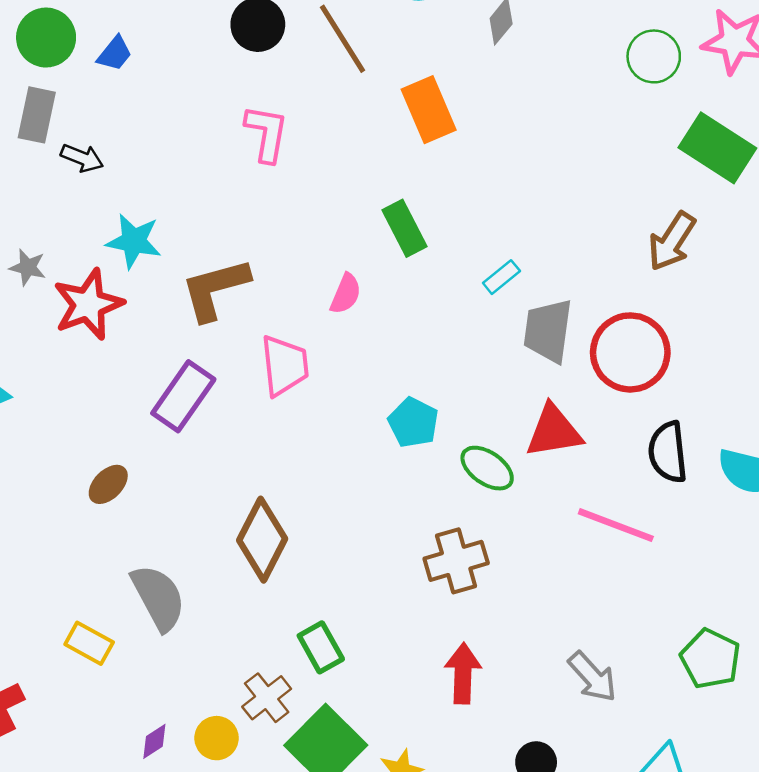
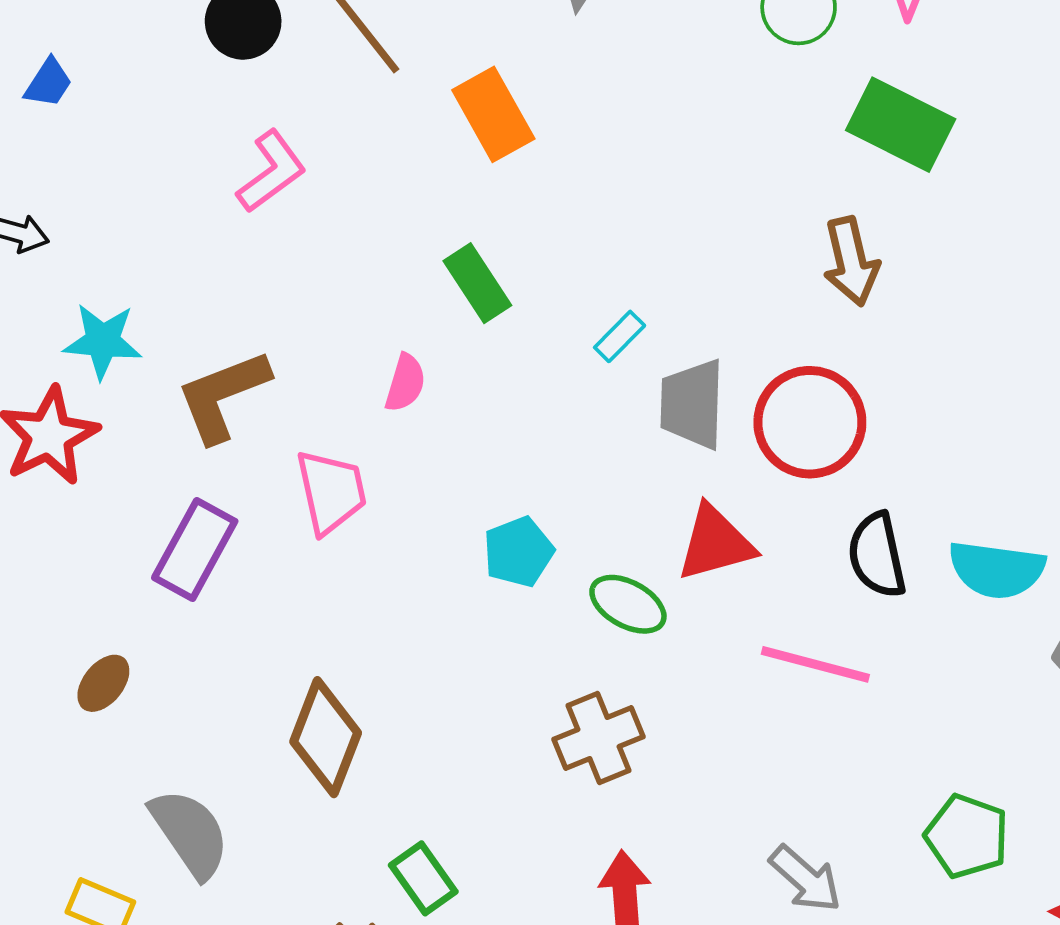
pink L-shape: (267, 133) -> (271, 171), turned 50
brown arrow: (672, 241) -> (851, 261), turned -40
cyan pentagon: (413, 422) -> (519, 552), turned 30

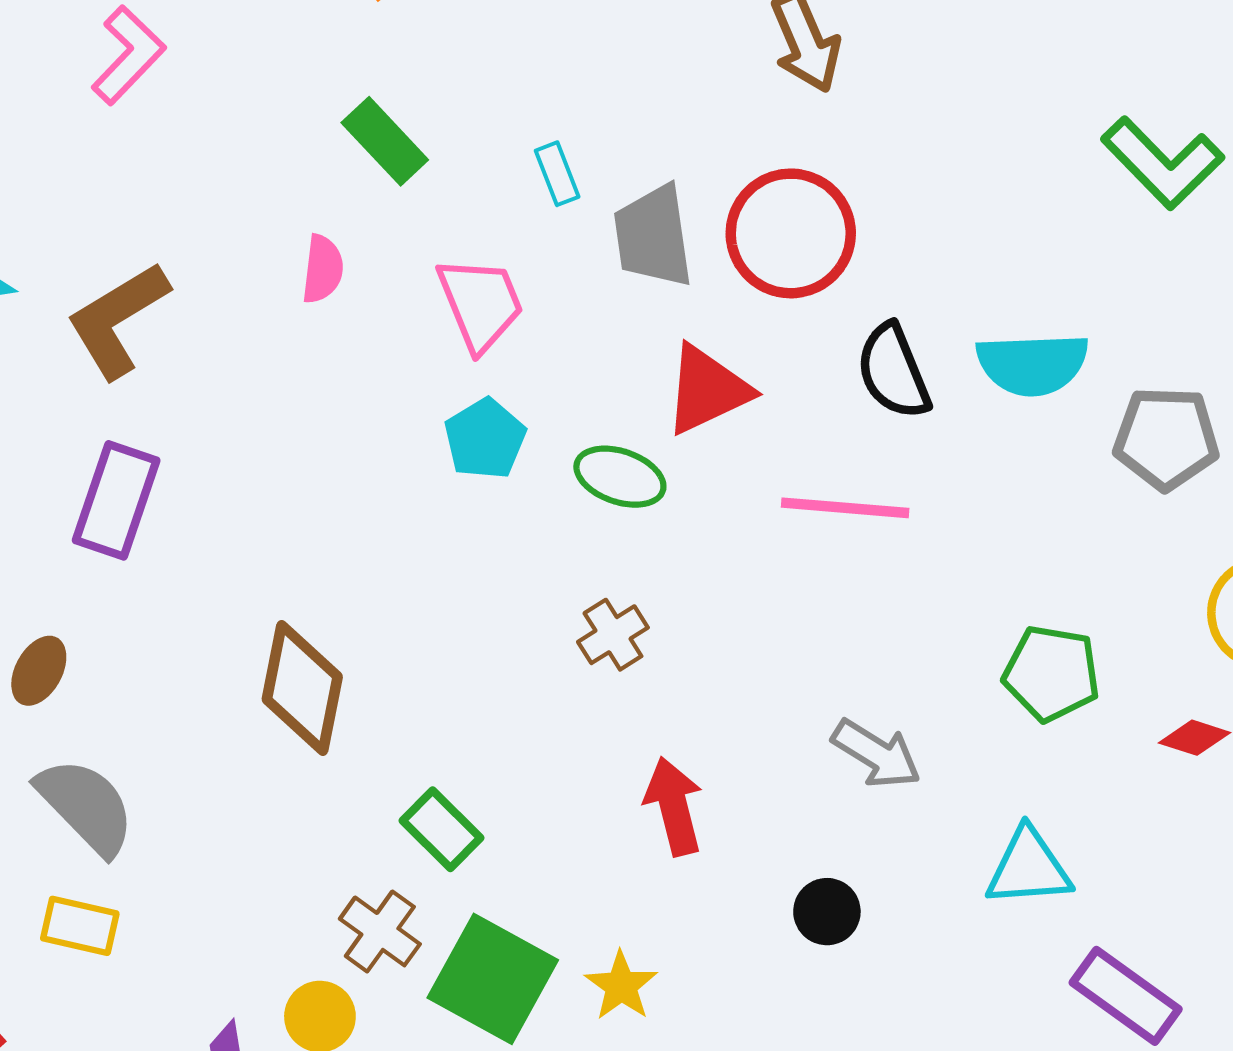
cyan rectangle: (620, 336) -> (557, 174), turned -56
pink trapezoid: (331, 492) -> (480, 304), moved
brown cross: (599, 738) -> (613, 635), size x0.7
gray semicircle: (190, 833) -> (86, 806), moved

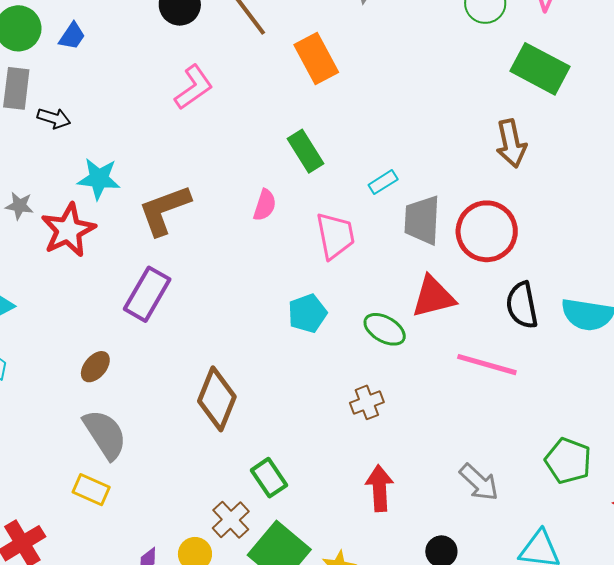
cyan rectangle: (557, 174) -> (383, 182), turned 68
cyan pentagon: (485, 439) -> (307, 313), moved

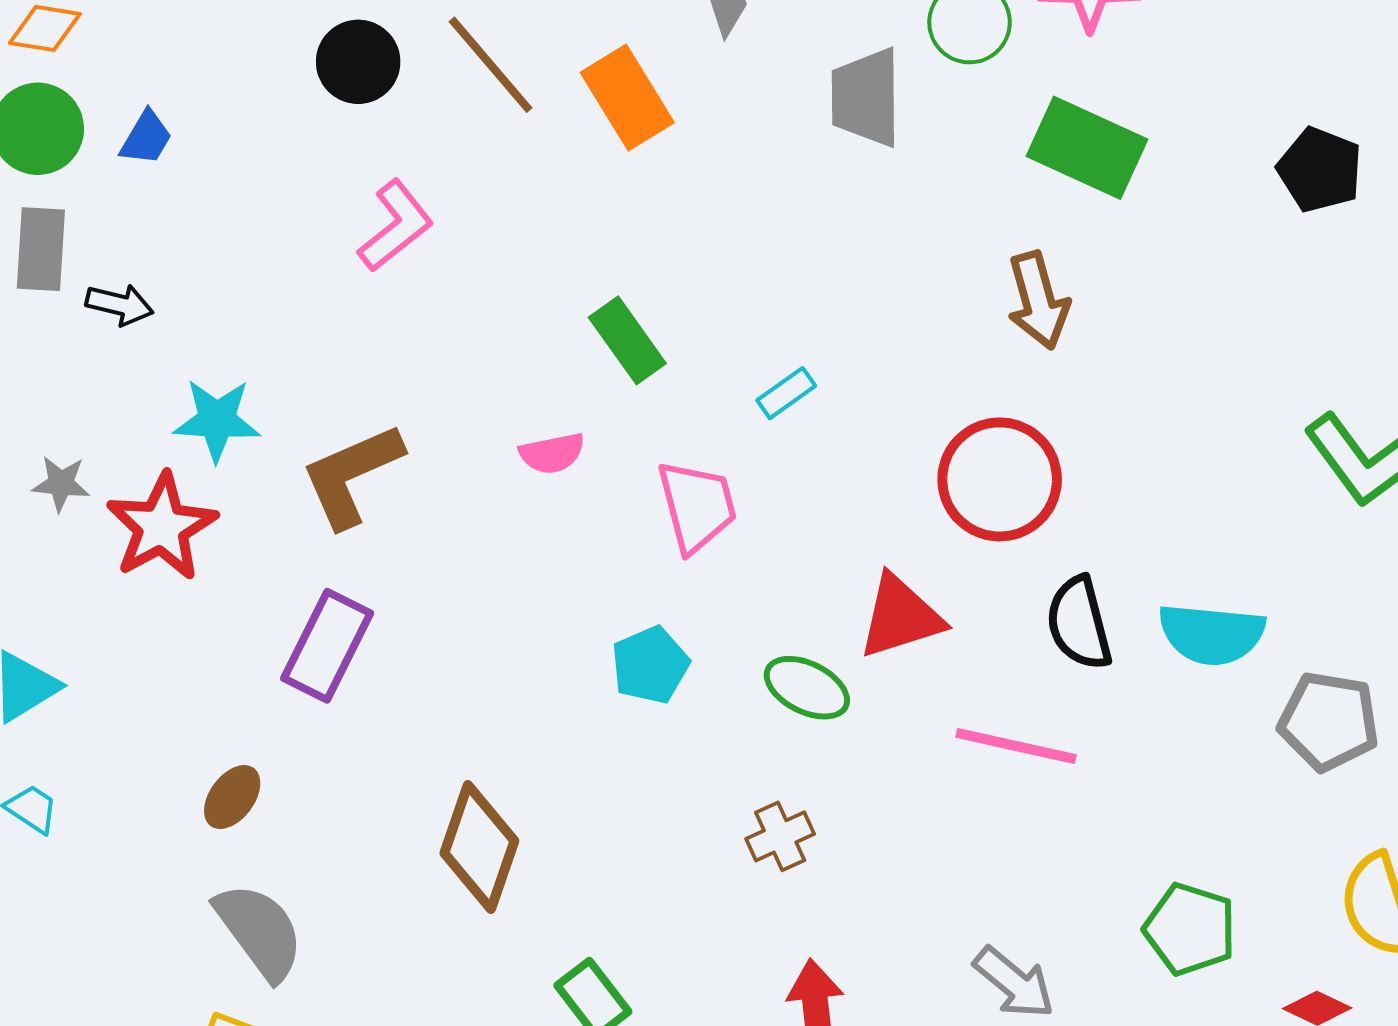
orange rectangle: (316, 58) -> (627, 98), moved
pink semicircle: (265, 205) -> (552, 453), turned 64
gray trapezoid: (422, 220) -> (866, 97), moved

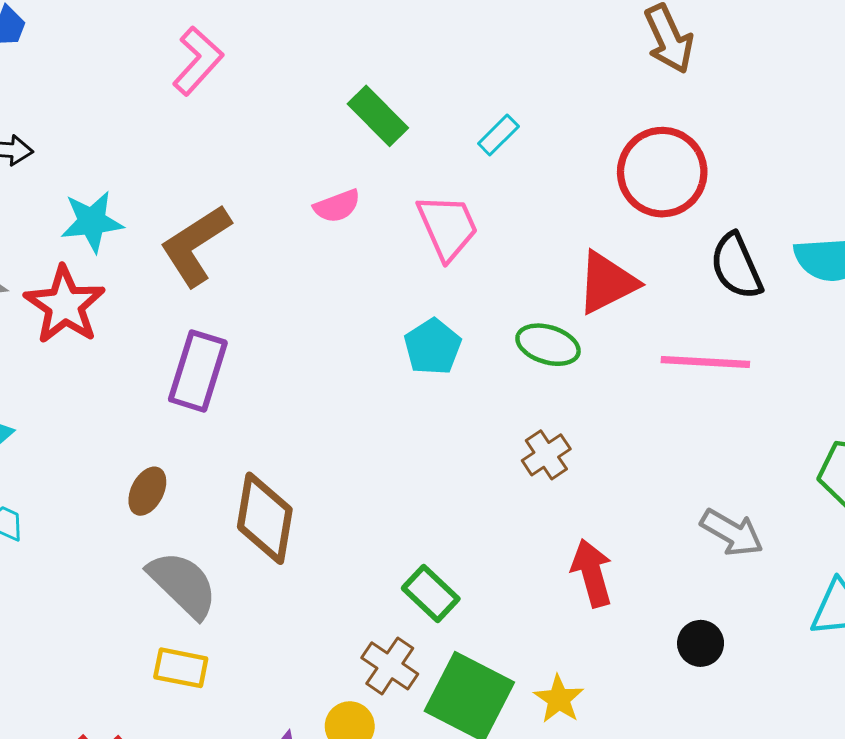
brown diamond: (479, 847) -> (265, 518), moved

